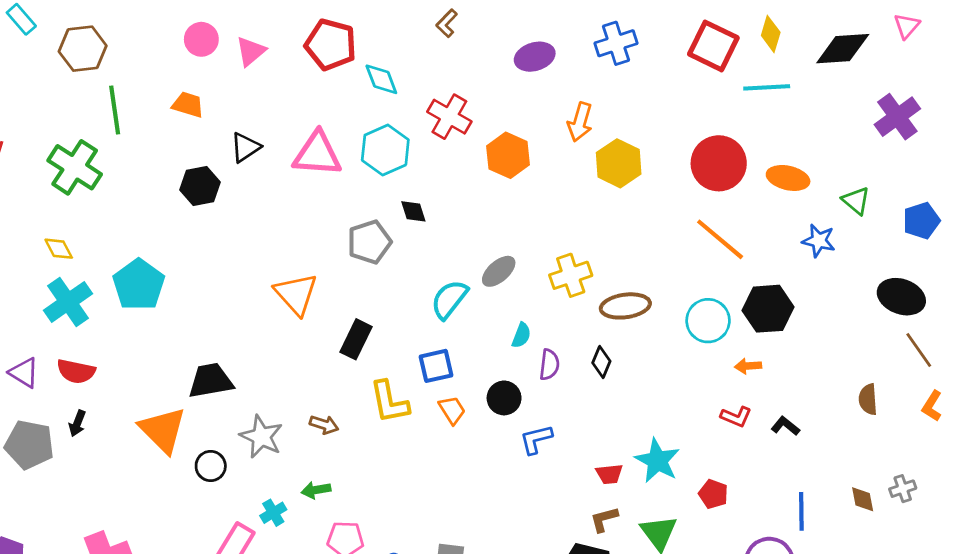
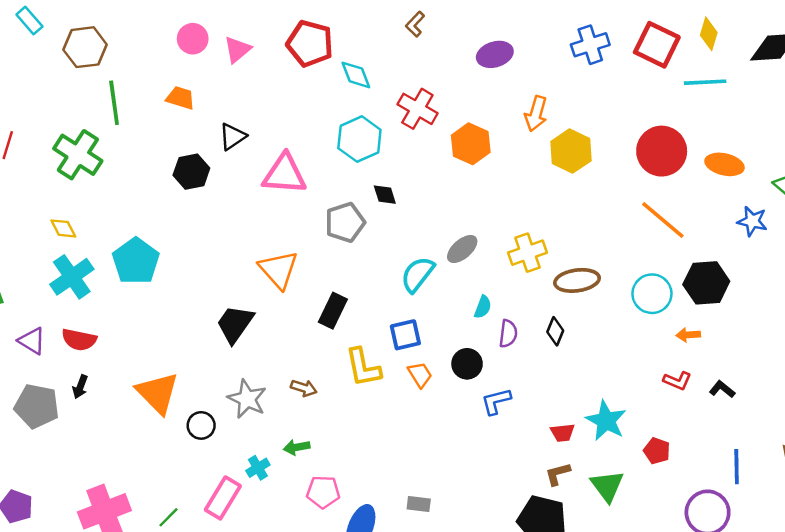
blue cross: (616, 43) -> (590, 45), moved
pink triangle: (317, 154) -> (285, 174), moved
black trapezoid: (211, 381) -> (235, 324), moved, turned -45

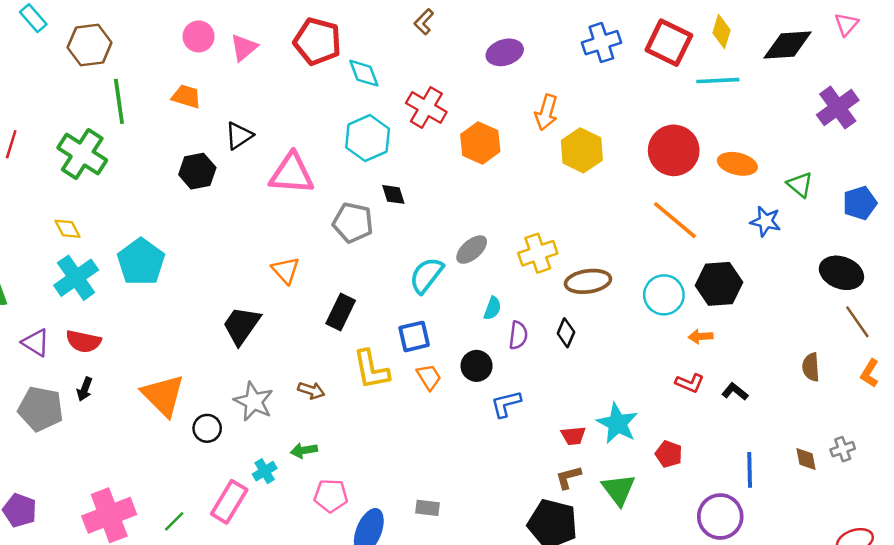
gray pentagon: (345, 222) -> (353, 223), turned 30
orange triangle: (278, 270) -> (285, 270), size x0.7

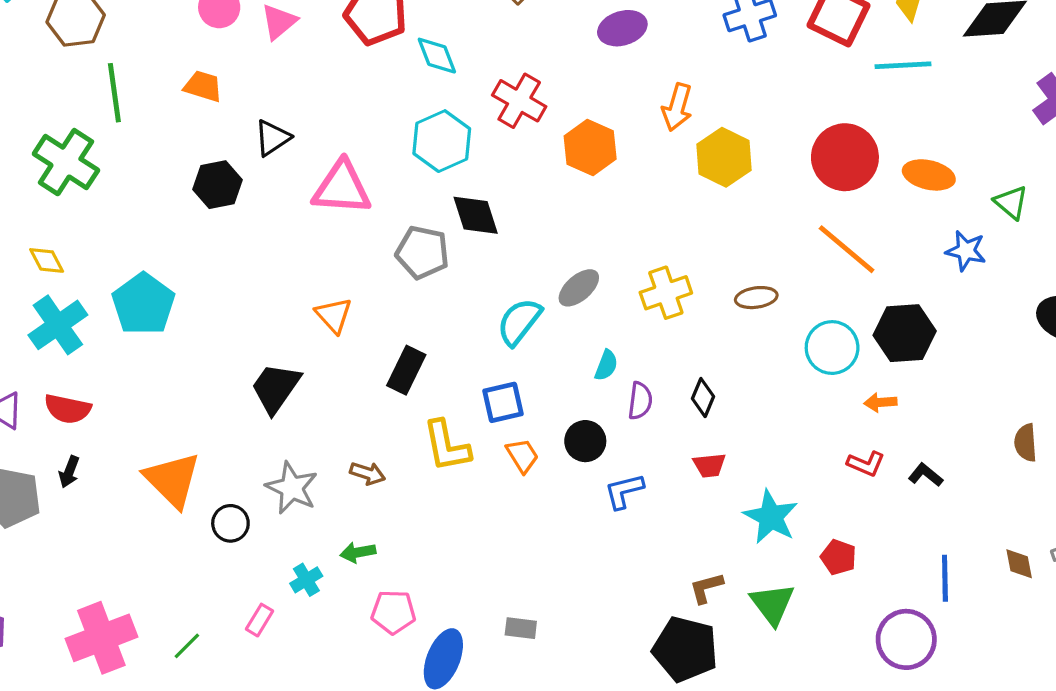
black diamond: (393, 194) -> (476, 215), size x1.5
brown ellipse: (588, 281) -> (756, 298), moved, size x0.7
red trapezoid: (573, 436) -> (709, 465), moved
pink rectangle: (229, 502) -> (260, 620), size x0.6

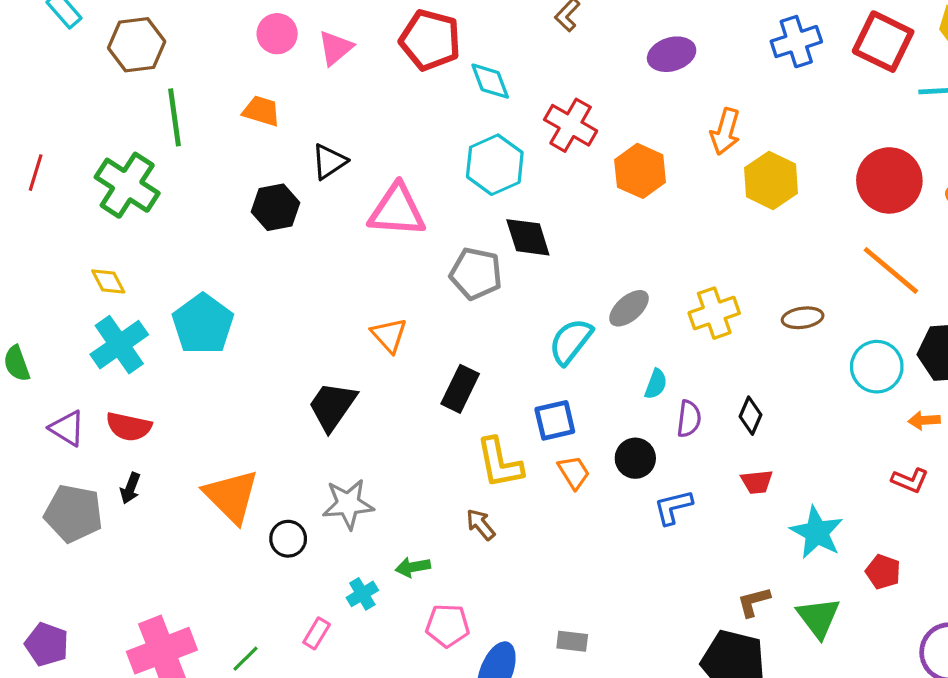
brown arrow: (368, 473) -> (481, 524), moved, turned -148
gray star: (292, 488) -> (348, 504), turned -30

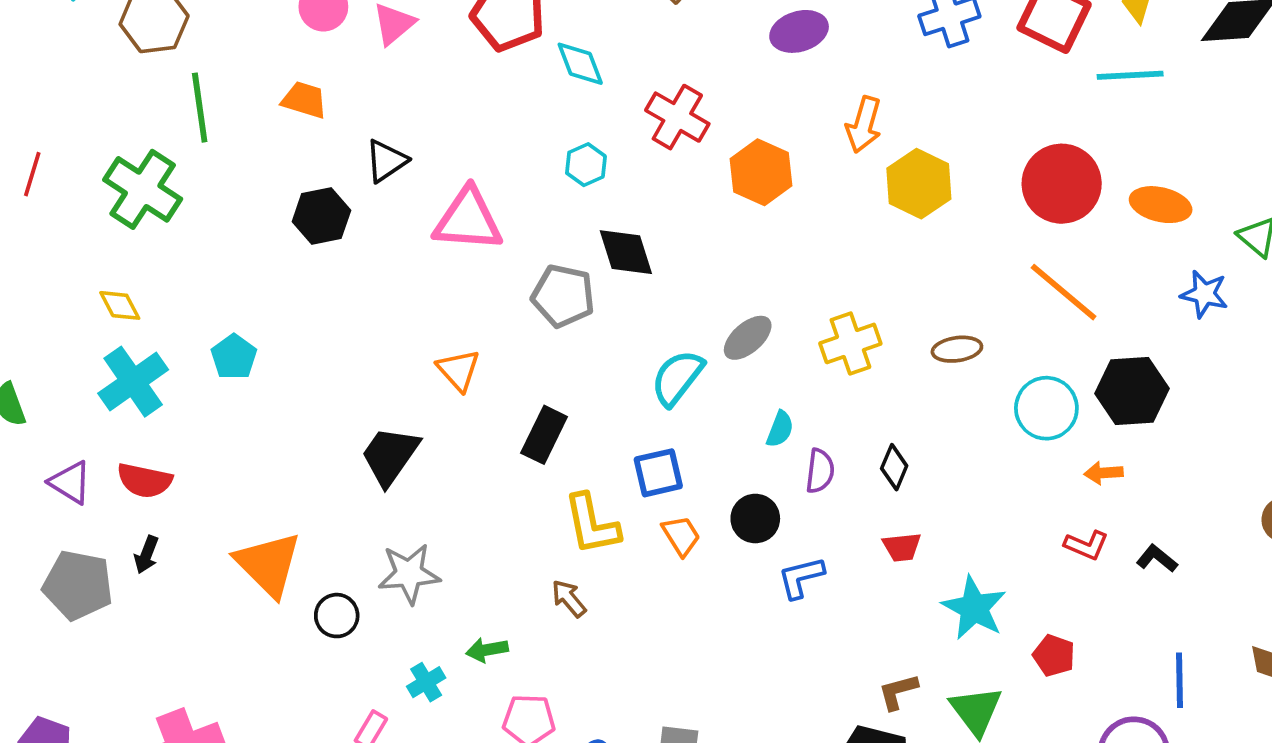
cyan hexagon: (495, 165) -> (586, 165), size x0.6
cyan pentagon: (203, 324) -> (234, 357), size x0.6

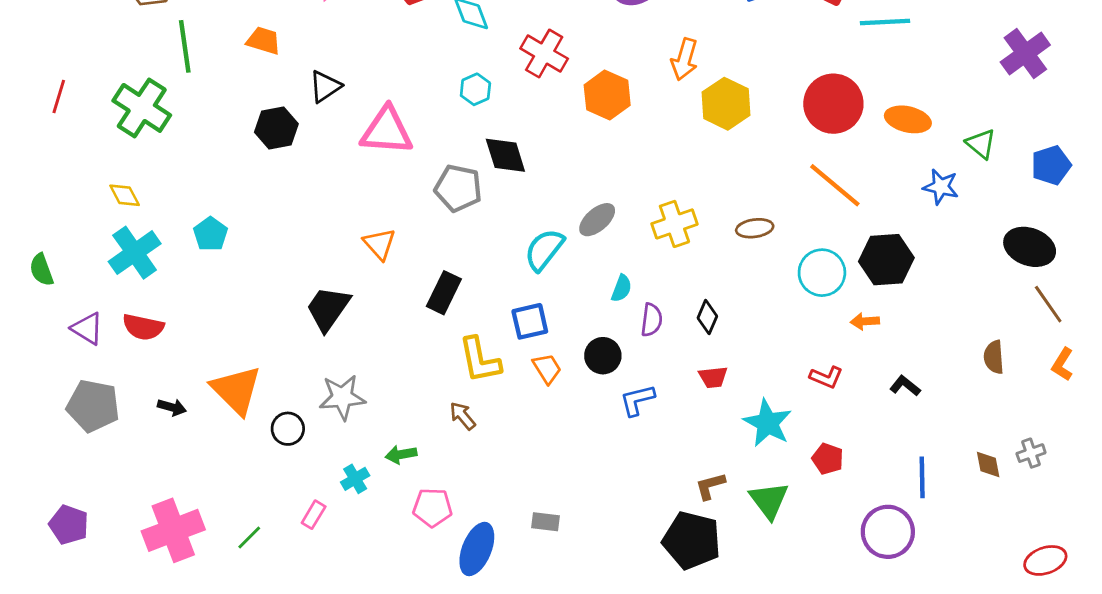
red L-shape: (1086, 545) -> (826, 377), moved
black arrow: (146, 555) -> (172, 407), moved, turned -96

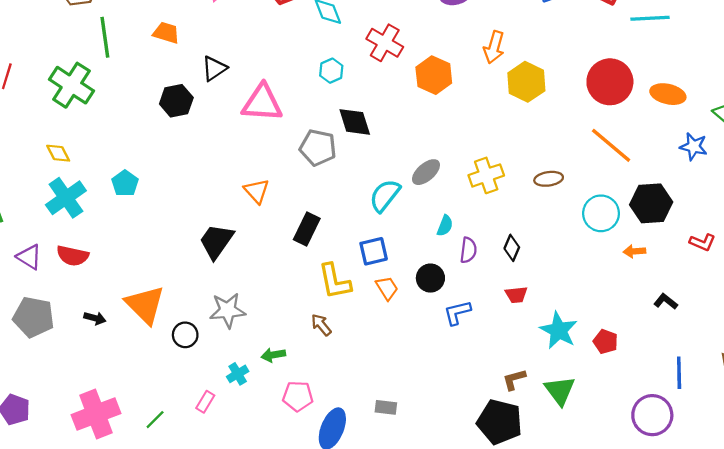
red L-shape: (826, 377) -> (702, 242), moved
red pentagon: (828, 459) -> (605, 342), moved

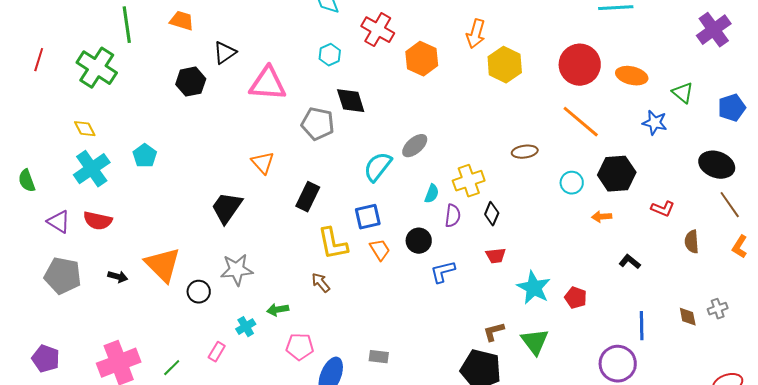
yellow cross: (486, 175) -> (469, 181), moved
cyan circle: (601, 213) -> (572, 183), size x0.7

